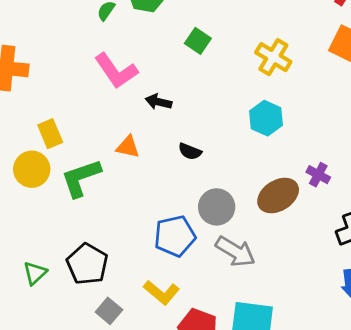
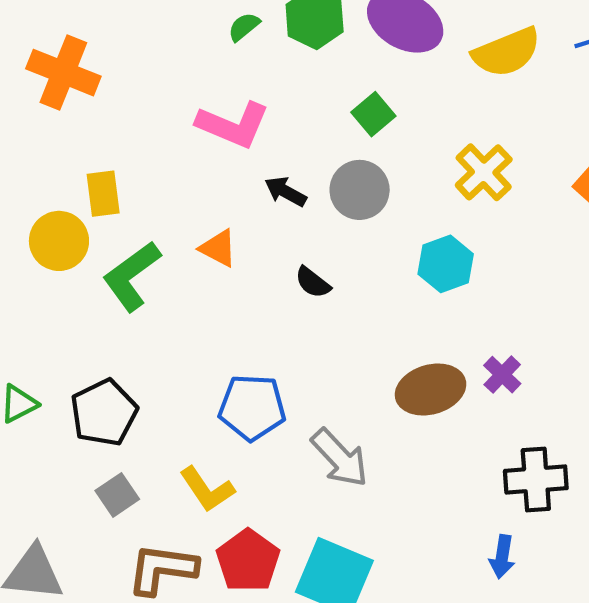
pink L-shape: (116, 71) -> (233, 125), turned -48
green L-shape: (81, 178) -> (132, 276), turned -33
gray circle: (217, 207) -> (360, 190), moved

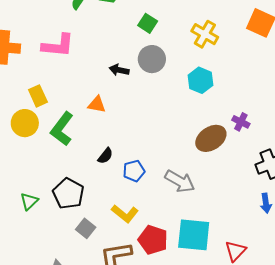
pink L-shape: (233, 125) -> (58, 45), moved
black semicircle: (313, 282) -> (105, 156), moved, turned -72
blue pentagon: (252, 407) -> (134, 171), size x0.7

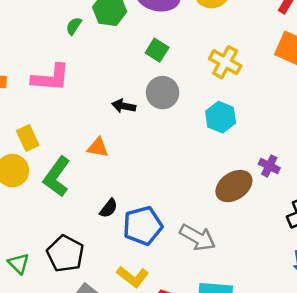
blue pentagon: (134, 171) -> (143, 226), size x1.5
green triangle: (29, 201) -> (19, 263), turned -30

